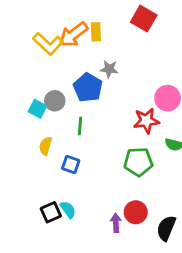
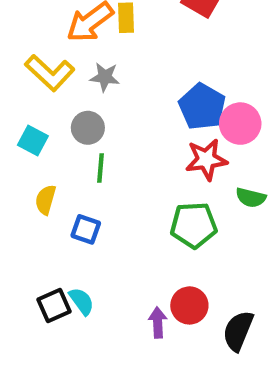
yellow L-shape: (48, 44) -> (50, 73), moved
gray star: (109, 69) -> (105, 77), moved
blue pentagon: (88, 88) -> (202, 107), moved
gray circle: (55, 101) -> (88, 128), moved

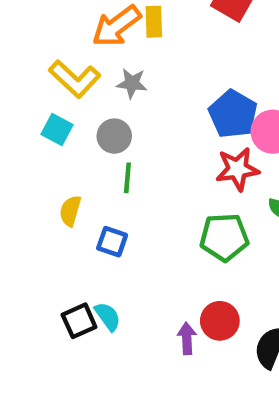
cyan square: (33, 140) -> (57, 129), moved

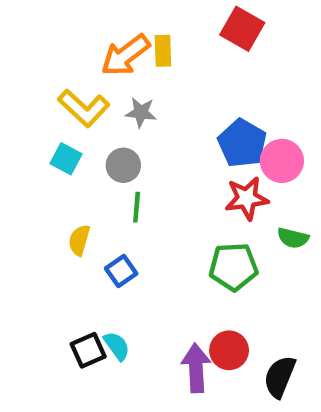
blue square: (112, 242) -> (121, 271), turned 36
purple arrow: (187, 338) -> (196, 368), size x1.5

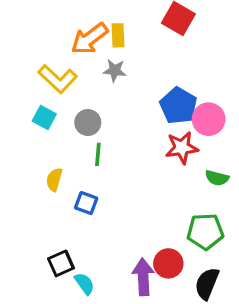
gray star: (141, 112) -> (115, 71), moved
green pentagon: (233, 267) -> (205, 232), moved
blue square: (121, 271) -> (86, 203), turned -35
cyan semicircle: (117, 346) -> (84, 284), moved

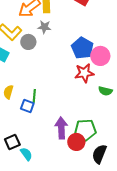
gray circle: (88, 123) -> (28, 42), moved
green line: (98, 154) -> (34, 96), moved
green pentagon: (205, 232) -> (85, 130), moved
purple arrow: (143, 277) -> (61, 128), moved

